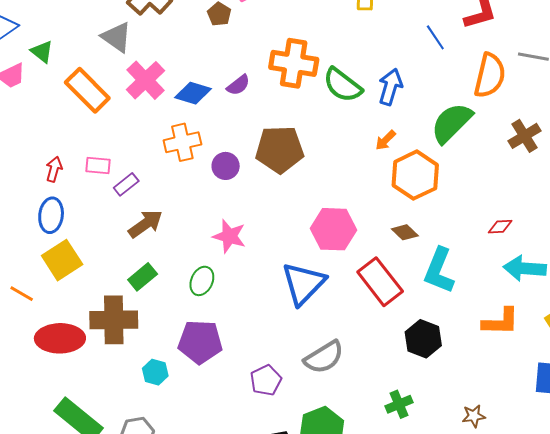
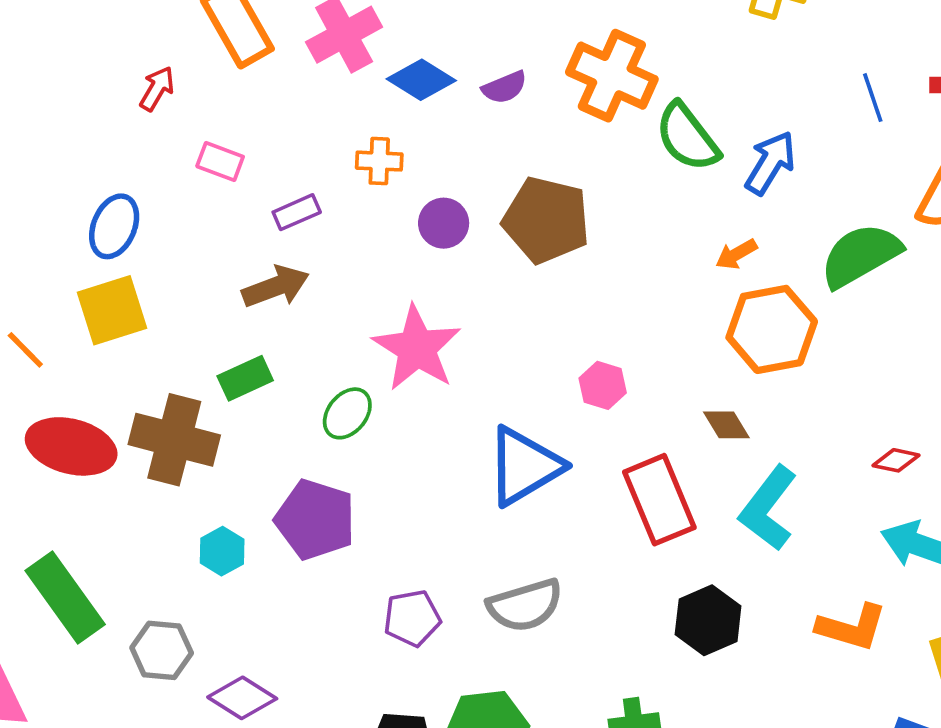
orange cross: (182, 142) -> (379, 161), size x0.7
red arrow: (54, 169) -> (157, 89), moved
purple rectangle: (126, 184) -> (297, 212), moved
pink hexagon: (333, 229) -> (603, 385), size x0.6
pink star: (229, 236) -> (417, 348), size x1.4

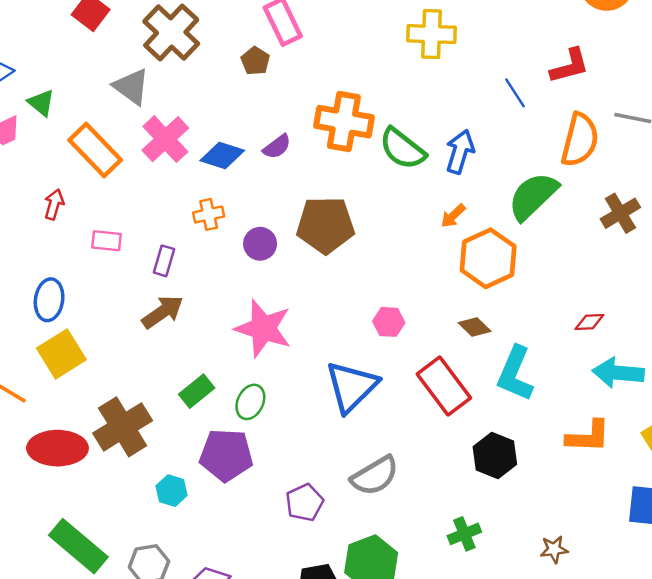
purple rectangle: (297, 212) -> (164, 261), turned -36
green rectangle: (245, 378) -> (197, 391), moved
green ellipse: (347, 413) -> (250, 402), moved
brown cross: (174, 440) -> (123, 427), turned -32

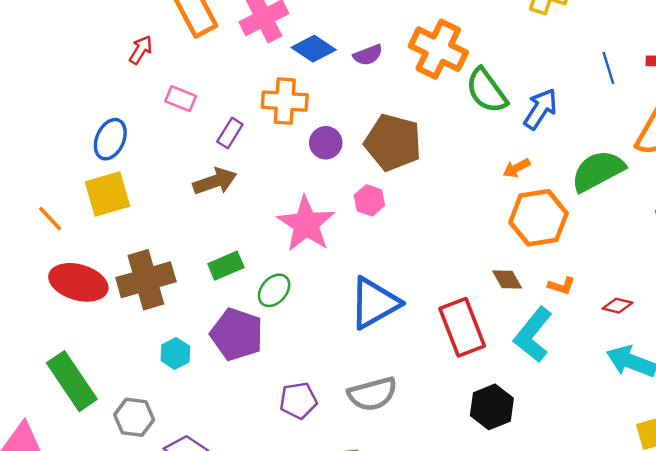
orange cross: (209, 214) -> (285, 101), size x1.5
pink hexagon: (389, 322) -> (369, 200), moved
orange L-shape: (588, 436) -> (561, 286), moved, size x0.6

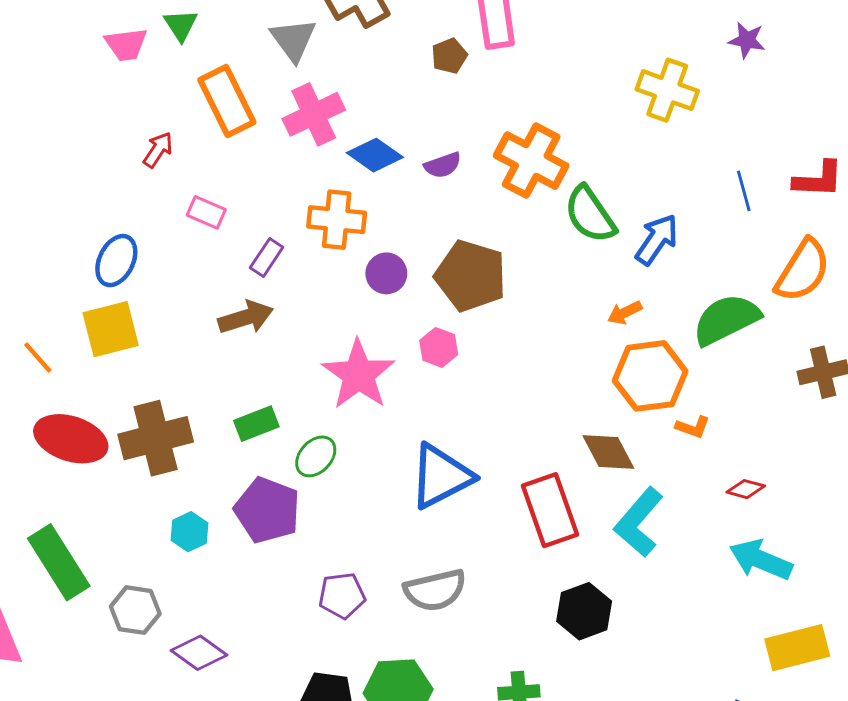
brown diamond: (507, 279) -> (608, 452), size x1.4
orange L-shape: (561, 286) -> (693, 427), moved

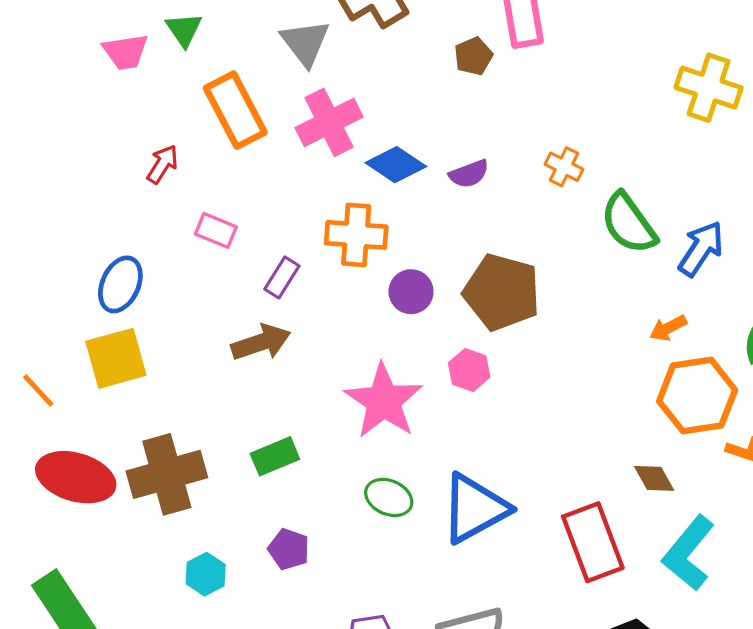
orange cross: (531, 161) -> (564, 167), size x0.5
brown diamond: (608, 452) -> (654, 478), size x0.7
green ellipse: (316, 456) -> (389, 497), moved, turned 72
purple pentagon: (267, 510) -> (289, 549), size x0.6

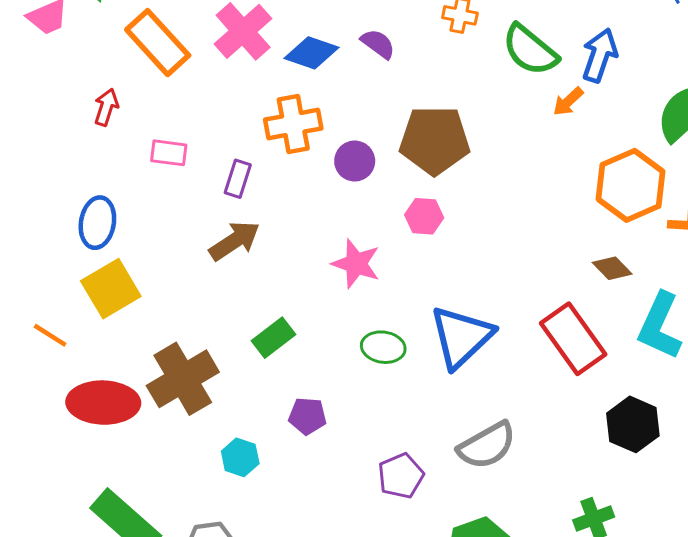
purple semicircle: (469, 174) -> (378, 44), turned -108
orange arrow: (668, 328) -> (568, 101), moved
pink star: (384, 401) -> (356, 264), size x0.7

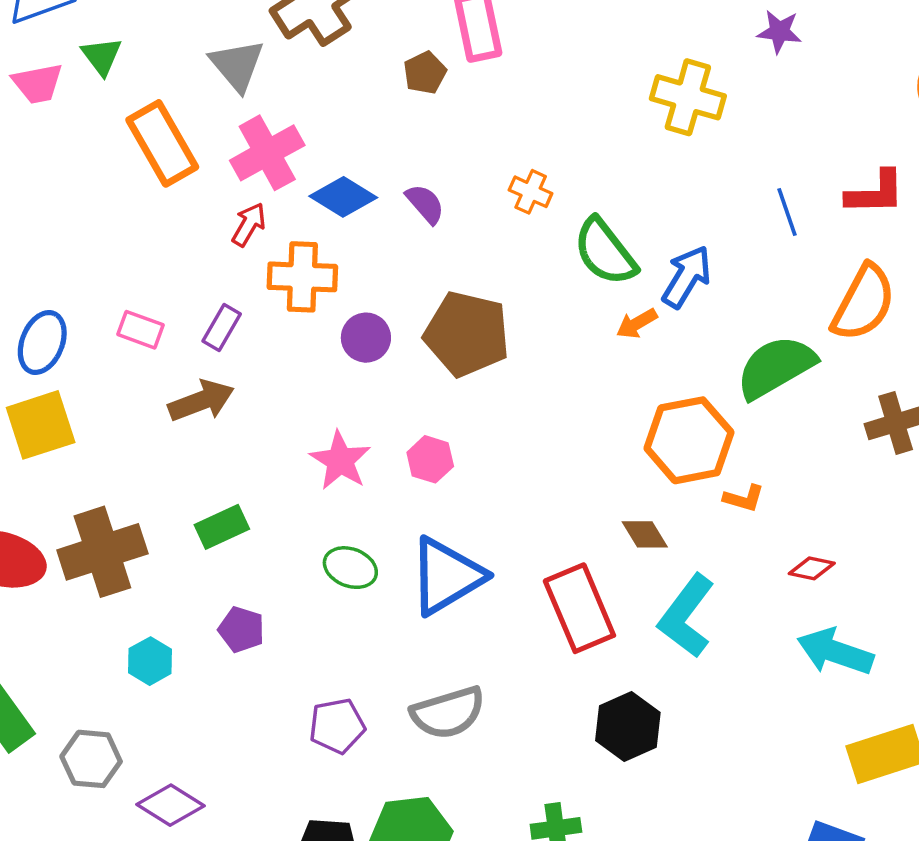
red arrow: (106, 107) -> (249, 224), moved
pink rectangle: (169, 153) -> (141, 330), moved
pink hexagon: (424, 216) -> (430, 459), moved

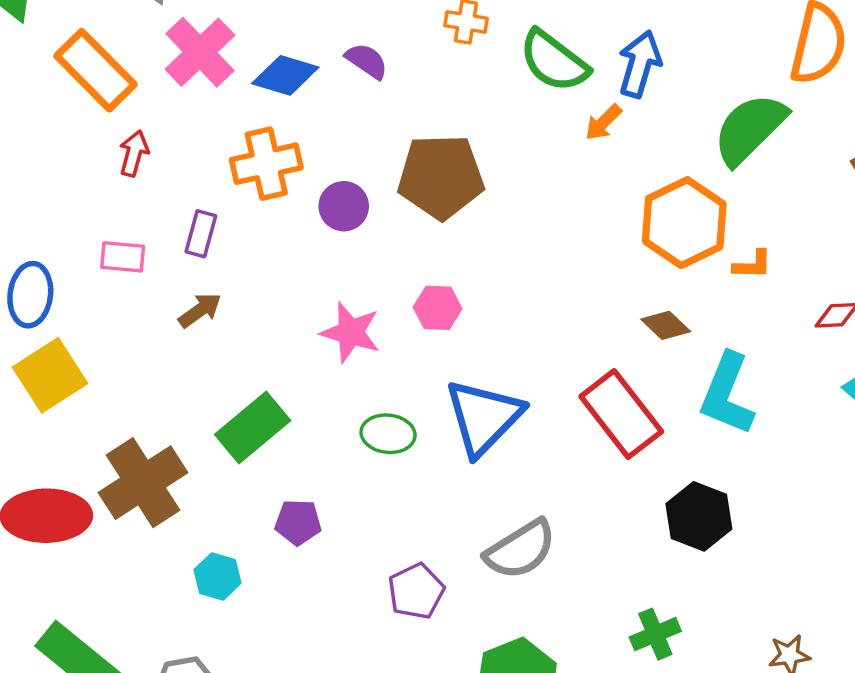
red arrow: (249, 224) -> (134, 153), moved
brown arrow: (201, 401) -> (200, 310), size x0.7
green rectangle: (222, 527) -> (253, 427), size x1.4

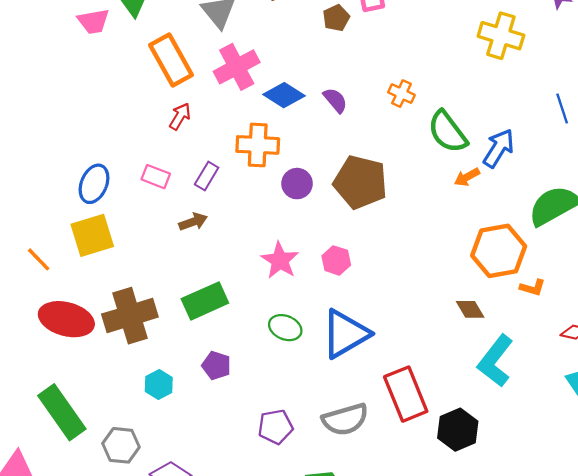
red rectangle: (621, 414) -> (406, 394), moved

